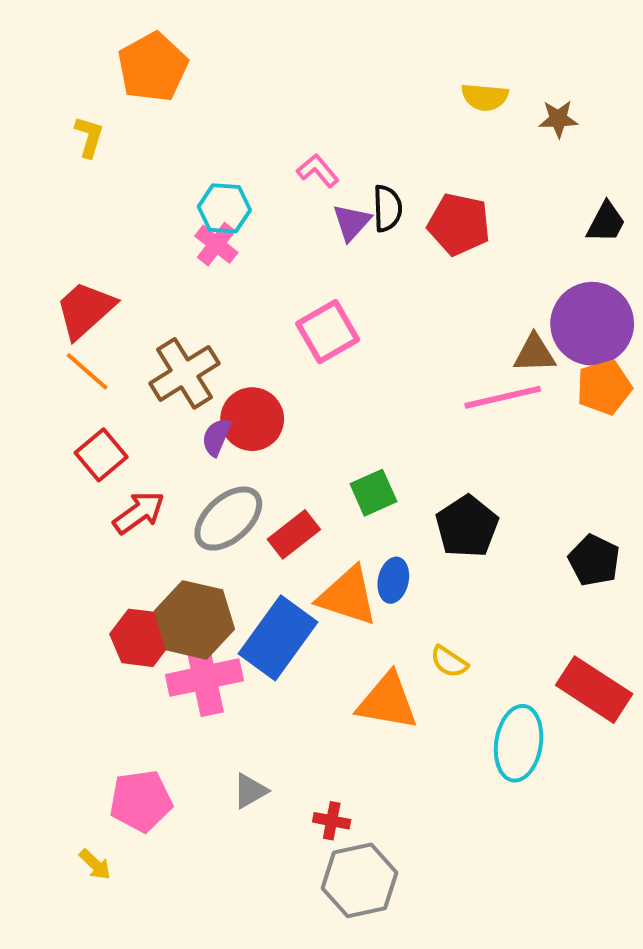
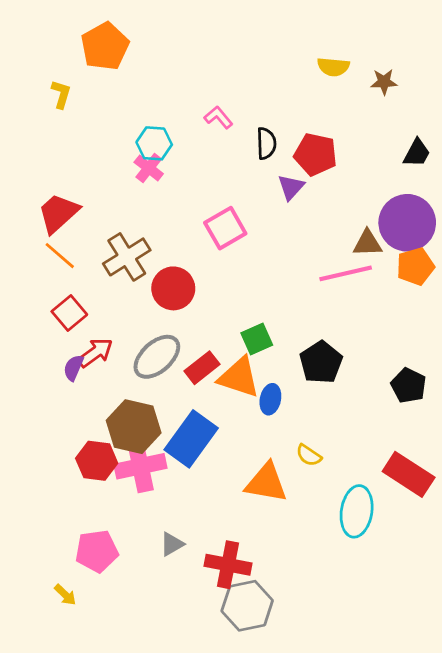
purple triangle: (352, 222) -> (291, 187), moved
purple semicircle: (216, 437) -> (73, 368), moved
orange triangle: (348, 596) -> (239, 377), moved
red hexagon: (141, 638) -> (97, 461), moved
red cross: (332, 821) -> (228, 565), size x1.8

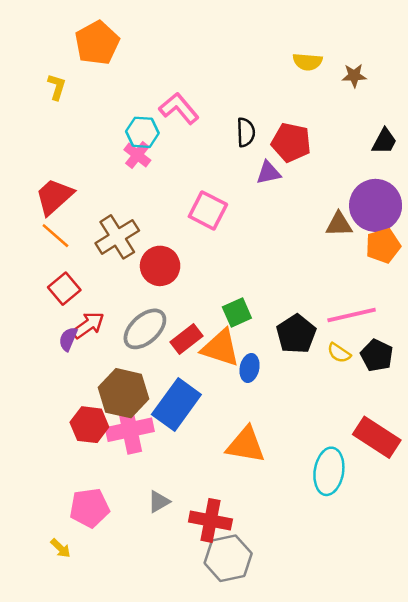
pink L-shape: (218, 117) -> (179, 108), moved, size x1.5
purple triangle: (291, 187) -> (268, 173), turned 36
pink square: (225, 228) -> (208, 210), turned -33
pink line: (346, 273) -> (352, 315), moved
yellow semicircle: (309, 455) -> (339, 353), moved

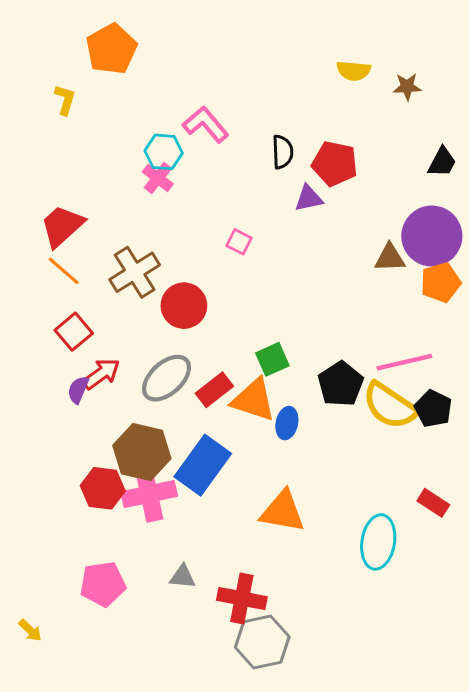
pink square: (208, 210) -> (239, 242), size x0.6
yellow semicircle: (339, 353) -> (390, 406), size x2.0
red rectangle: (377, 437) -> (433, 503), size x0.6
gray triangle: (159, 502) -> (182, 577), turned 35
yellow arrow: (60, 548) -> (30, 630), moved

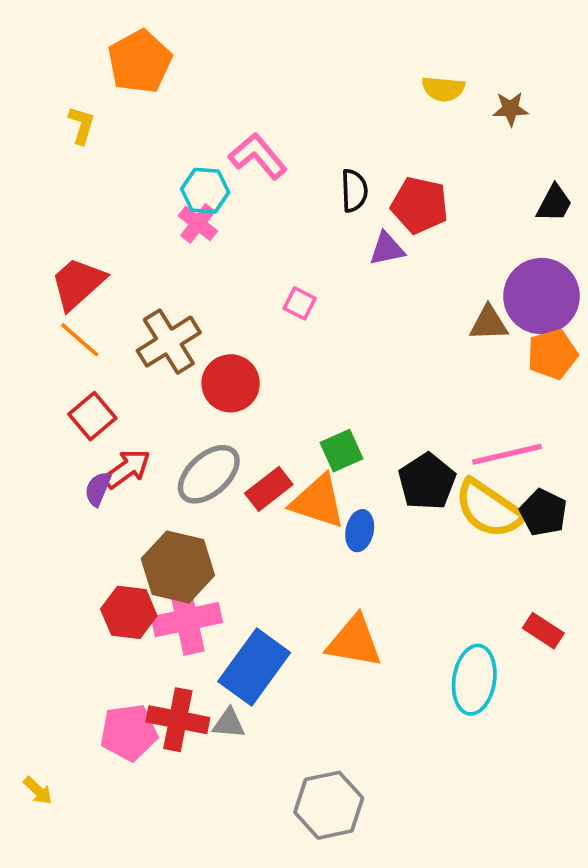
blue rectangle: (203, 465) -> (254, 667), moved
red cross: (242, 599) -> (178, 720), moved

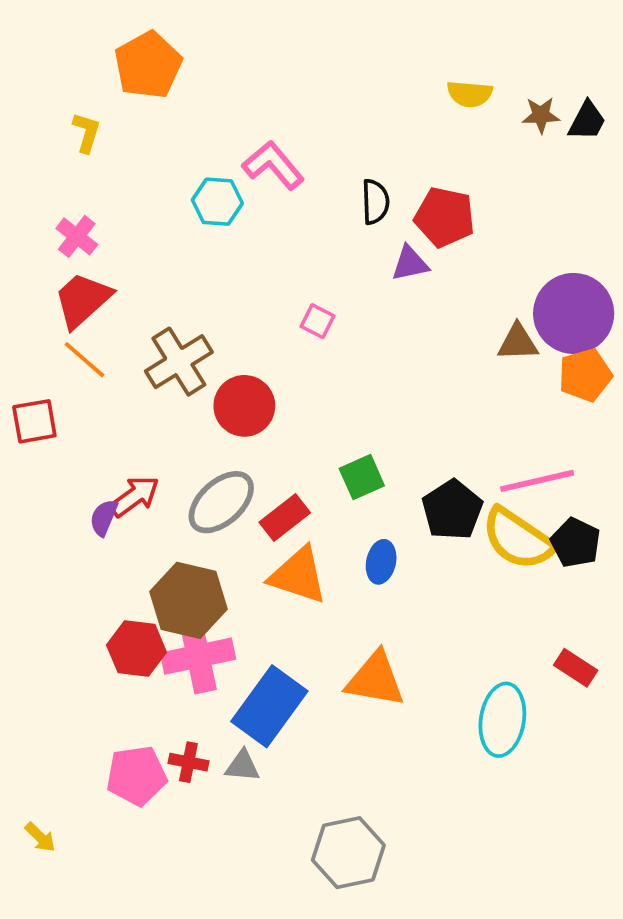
black trapezoid: (554, 203) -> (587, 121), moved
pink cross: (198, 223) -> (77, 236), moved
red square: (92, 416) -> (34, 421), moved, turned 30
orange triangle: (318, 502) -> (298, 575), moved
red cross: (178, 720) -> (188, 762), size x0.6

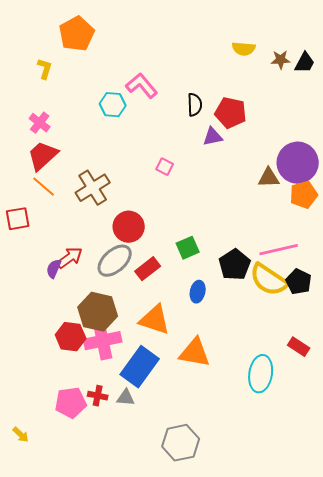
red circle: (244, 406) -> (129, 227), moved
orange triangle: (298, 575) -> (155, 320), moved

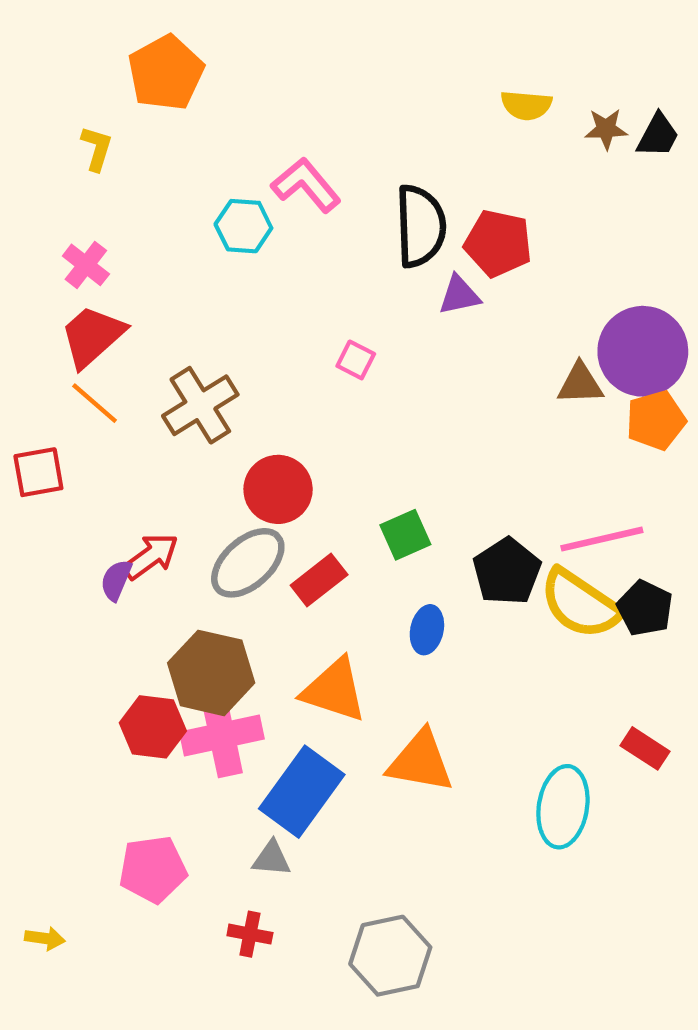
black semicircle: (195, 105) -> (420, 226), size x1.6
red cross: (98, 396) -> (250, 934), moved
yellow arrow: (21, 435) -> (45, 938), turned -36

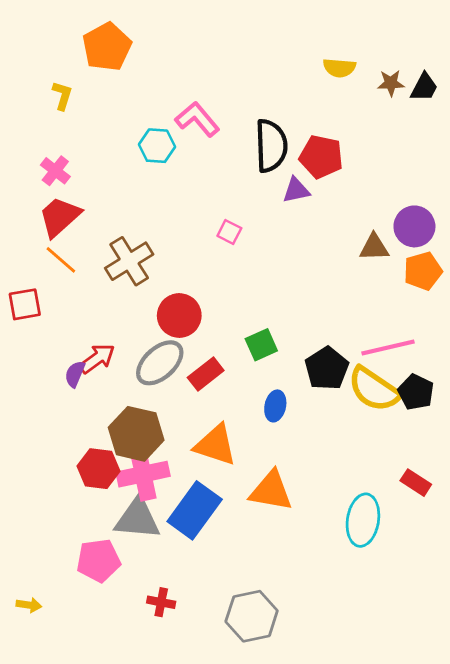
purple circle: (643, 351) -> (414, 226), size x0.7
gray triangle: (272, 859) -> (137, 519), moved, size x1.8

